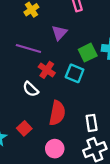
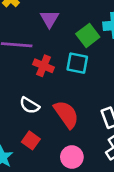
white semicircle: (31, 89) -> (29, 105), moved
red semicircle: (57, 113) -> (66, 114), turned -35

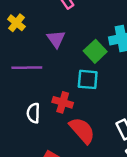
red cross: (44, 66) -> (63, 102), moved
white semicircle: (29, 105) -> (33, 113), moved, turned 66

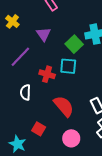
purple line: (27, 68) -> (20, 57), turned -45
red cross: (63, 102) -> (47, 74), moved

